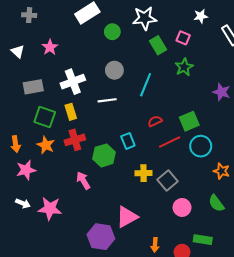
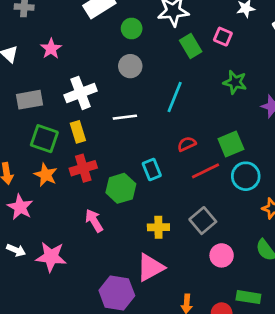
green star: (184, 67) -> (235, 82), moved, turned -30
gray circle: (114, 70) -> (130, 66), moved
pink star: (26, 170) -> (20, 207), turned -30
yellow cross: (144, 173) -> (158, 227), moved

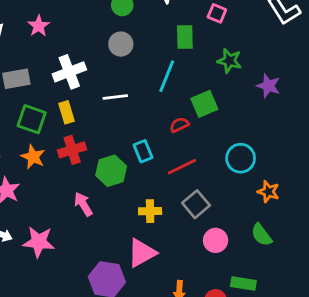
green rectangle: (191, 46) -> (185, 37), moved, turned 30
green square: (231, 144) -> (204, 104), moved
red line: (205, 171) -> (182, 167), moved

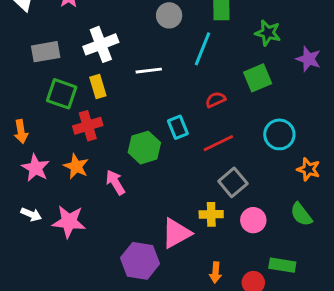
gray circle: (121, 44) -> (169, 15), moved
green square: (204, 104) -> (258, 78), moved
red cross: (72, 150) -> (88, 126), moved
orange star: (33, 157) -> (76, 166), moved
yellow cross: (150, 211) -> (211, 214), moved

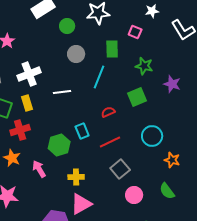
yellow cross: (211, 214) -> (76, 177), moved

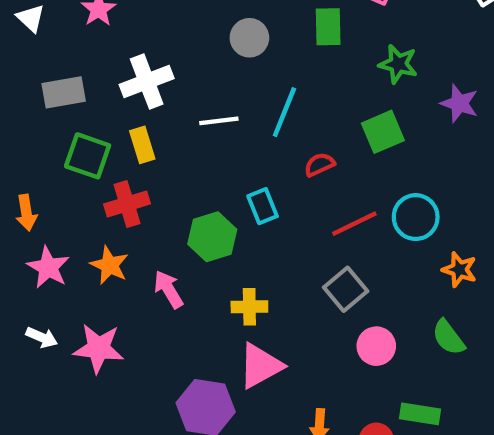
cyan line: (99, 77) -> (284, 112), moved
red line: (110, 142) -> (354, 224), moved

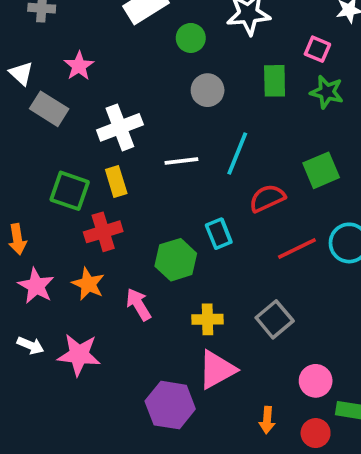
green star: (398, 64) -> (327, 92), moved
gray rectangle: (64, 92) -> (49, 109), moved, turned 42
red semicircle: (319, 165) -> (267, 198), size x1.4
gray square: (346, 289) -> (275, 319), moved
pink circle: (376, 346) -> (316, 381), moved

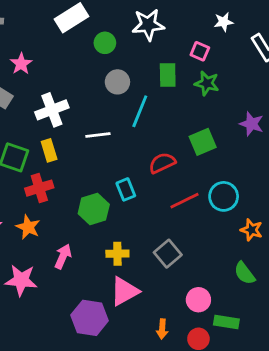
cyan line: (237, 154) -> (140, 111), moved
pink arrow: (139, 304) -> (63, 256), moved, turned 55

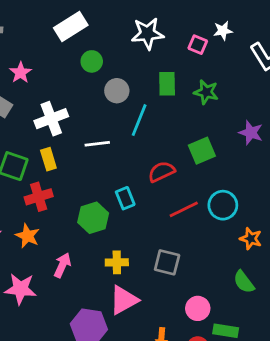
green circle: (105, 43) -> (92, 61), moved
pink square: (200, 51) -> (198, 45), moved
gray square: (168, 254) -> (167, 262), turned -36

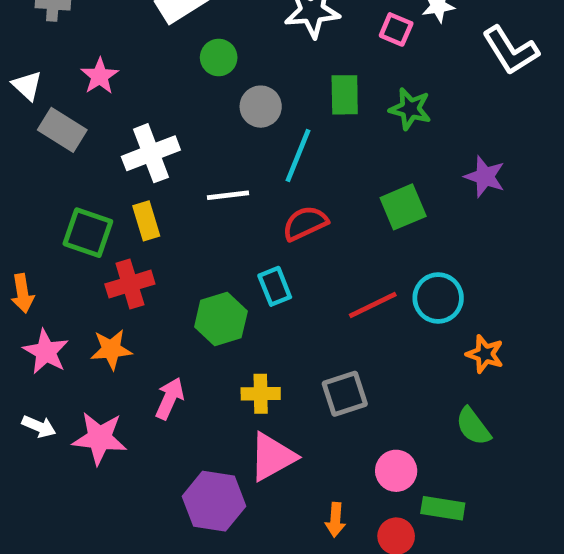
red semicircle: (161, 172) -> (305, 223), moved
orange star: (27, 236) -> (111, 349), turned -30
gray square: (167, 262) -> (345, 394), turned -32

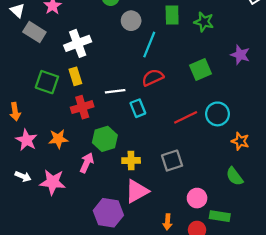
white line: (228, 195) -> (115, 91), moved
red cross: (130, 284) -> (82, 107), moved
green hexagon: (221, 319) -> (105, 139), moved

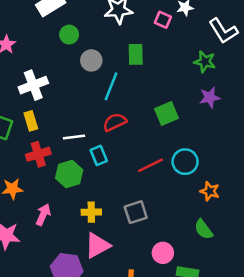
green star: (204, 22) -> (205, 62), moved
purple star: (240, 55) -> (210, 97), turned -30
green hexagon: (105, 139) -> (69, 174), moved

